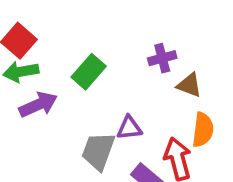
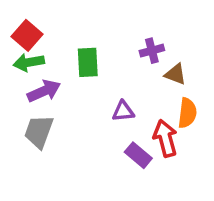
green rectangle: (89, 72) -> (88, 62), turned -44
gray trapezoid: (98, 151) -> (39, 132), moved

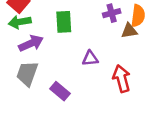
brown triangle: (175, 74) -> (129, 31), turned -30
orange semicircle: (187, 113) -> (138, 16), moved
purple rectangle: (138, 155) -> (60, 91), moved

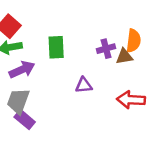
purple cross: (112, 13) -> (106, 49), moved
red arrow: (122, 79) -> (131, 100), moved, turned -72
purple rectangle: (60, 91) -> (25, 119), moved

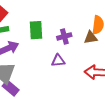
purple cross: (106, 49) -> (64, 36), moved

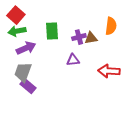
brown triangle: (91, 38) -> (91, 38), moved

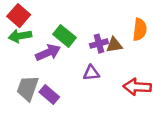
green rectangle: (52, 31) -> (65, 36), turned -48
purple arrow: (26, 48) -> (48, 52), moved
purple rectangle: (28, 86) -> (49, 95), moved

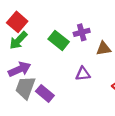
green arrow: (20, 36) -> (18, 40), turned -36
purple cross: (99, 44) -> (82, 32), moved
purple arrow: (48, 52) -> (20, 69), moved

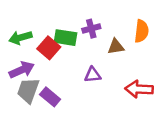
red square: (17, 22) -> (49, 48), moved
green arrow: (18, 40) -> (20, 38), turned 30
green rectangle: (59, 40) -> (66, 38), turned -30

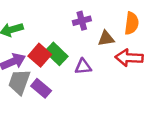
green rectangle: (66, 38) -> (56, 54), moved, turned 35
red square: (49, 48) -> (40, 55), moved
red arrow: (139, 89) -> (129, 58), moved

